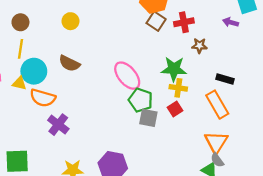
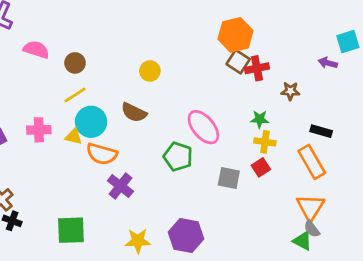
yellow circle: (70, 21) -> (150, 71), moved
red cross: (184, 22) -> (257, 68), moved
yellow line: (20, 49) -> (75, 95), turned 48
green star: (174, 69) -> (260, 119), size x0.6
green pentagon: (141, 100) -> (178, 157), moved

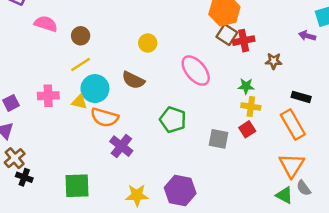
pink ellipse: (203, 127) -> (196, 71), moved
gray semicircle: (312, 229) -> (304, 188), moved

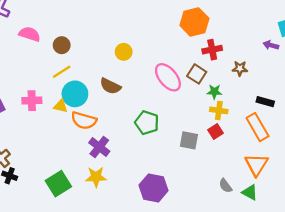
brown square: (227, 35) -> (197, 74), moved
green square: (77, 186) -> (58, 184), turned -30
gray semicircle: (304, 188) -> (225, 186), moved
yellow star: (137, 195) -> (96, 177), moved

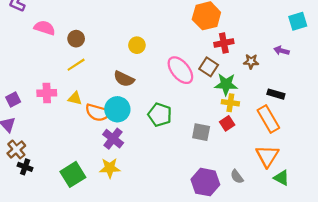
purple arrow: (271, 45) -> (281, 51), moved
green star: (214, 92) -> (226, 84), size x1.5
cyan circle: (75, 94) -> (117, 109), moved
purple hexagon: (154, 188) -> (205, 182), moved
green triangle: (250, 192) -> (281, 178), moved

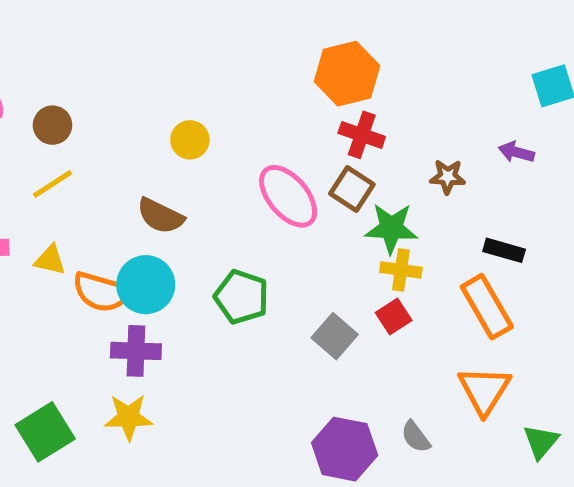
red cross: (224, 43) -> (362, 135), moved, turned 30
gray square: (201, 132) -> (335, 336), turned 30
purple cross: (113, 139) -> (136, 351), turned -36
green triangle: (281, 178) -> (541, 442), moved, turned 42

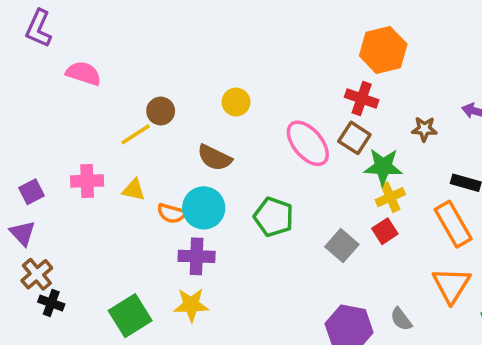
orange hexagon: (347, 74) -> (383, 50), moved
brown circle: (52, 125) -> (161, 111), moved
yellow cross: (401, 270) -> (390, 197), turned -32
orange semicircle: (102, 292) -> (171, 213), size x0.7

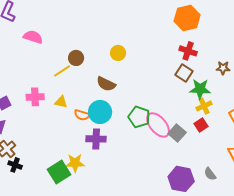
orange hexagon: (383, 50) -> (187, 18), moved
pink ellipse: (308, 143) -> (158, 125), moved
yellow star: (191, 305) -> (75, 163), moved

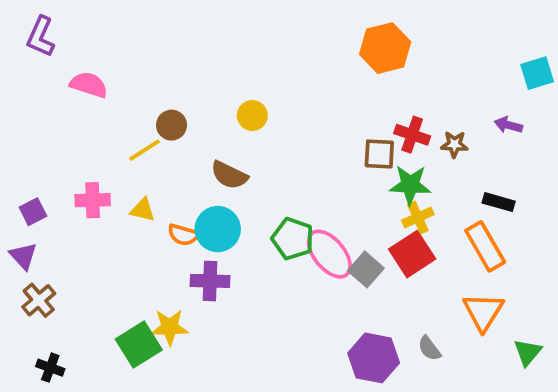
red cross: (188, 51) -> (412, 135), moved
brown square: (184, 73) -> (379, 154), turned -30
red square: (201, 125) -> (412, 254), size x1.6
black cross: (15, 165) -> (50, 368), moved

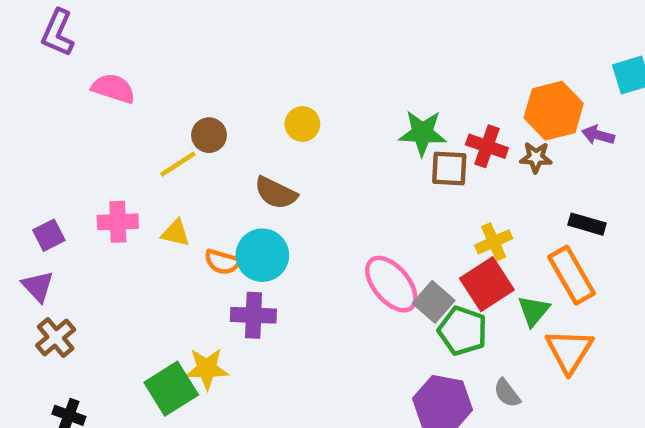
orange hexagon: (385, 48) -> (554, 111), moved
green star: (410, 185) -> (422, 133), moved
green pentagon: (293, 239) -> (462, 331), moved
green triangle: (528, 352) -> (534, 311), moved

